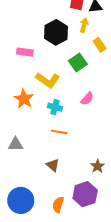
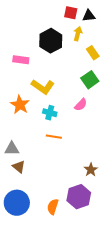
green square: (78, 62) -> (90, 80), moved
brown triangle: (53, 165) -> (19, 167), moved

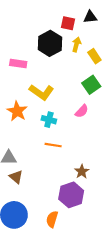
red square: (71, 13) -> (68, 23), moved
yellow arrow: (78, 34) -> (76, 44), moved
brown star: (91, 170) -> (82, 172), moved
purple hexagon: (79, 197) -> (71, 195), moved

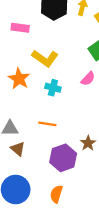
orange line: (53, 145) -> (47, 124), moved
purple hexagon: (71, 195) -> (63, 158), moved

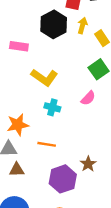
orange star: (19, 79) -> (18, 125), moved, turned 30
brown triangle: (18, 149) -> (17, 170), turned -42

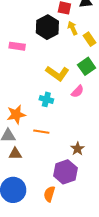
yellow arrow: (82, 25) -> (72, 28), turned -40
yellow L-shape: (44, 77) -> (57, 73), moved
purple hexagon: (63, 179) -> (65, 172), moved

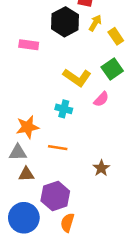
yellow arrow: (72, 28) -> (95, 23), turned 56
purple hexagon: (65, 172) -> (55, 196), moved

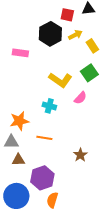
yellow arrow: (95, 23) -> (75, 35), turned 32

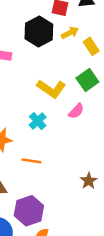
cyan cross: (49, 106) -> (38, 121), turned 32
brown star: (80, 155) -> (89, 181), moved

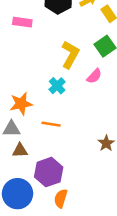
yellow L-shape: (51, 89) -> (70, 55), turned -96

